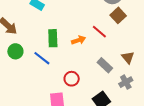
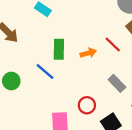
green circle: (15, 51) -> (11, 81), moved
red circle: (72, 79) -> (87, 105), moved

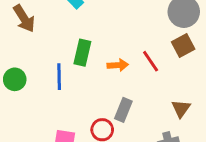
blue line: (45, 72) -> (59, 77), turned 36
gray rectangle: (117, 83) -> (123, 110), moved, turned 54

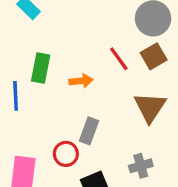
red line: (151, 61) -> (119, 59), moved
brown triangle: (181, 109) -> (150, 107), moved, size x1.5

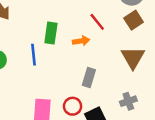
red line: (119, 59) -> (97, 22), moved
red circle: (66, 154) -> (73, 106), moved

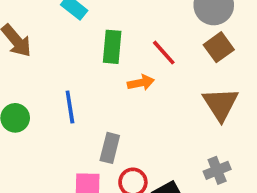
green rectangle: (51, 33) -> (112, 47), moved
gray rectangle: (89, 77) -> (110, 148), moved

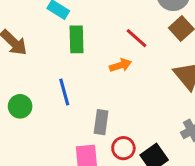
green rectangle: (112, 47) -> (77, 39), moved

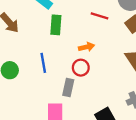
red line: (137, 38) -> (100, 16), moved, turned -30
red circle: (123, 148) -> (81, 68), moved

